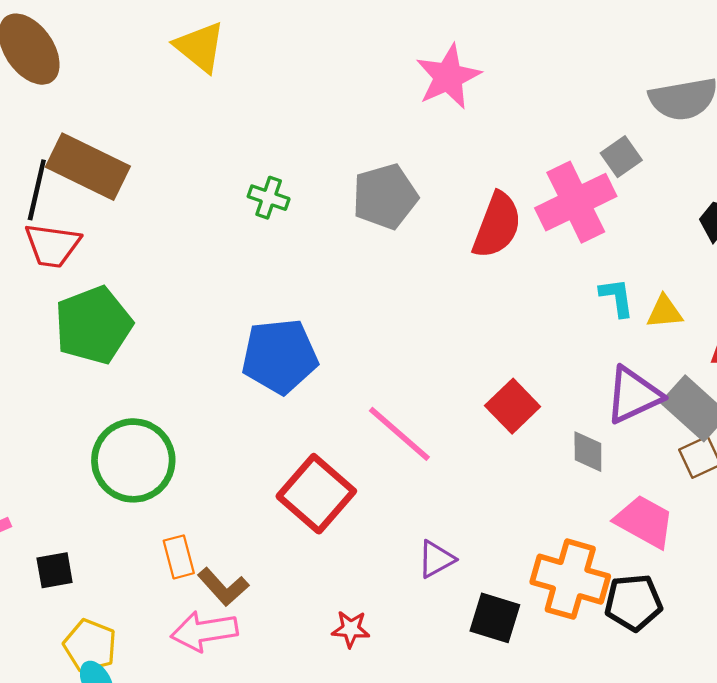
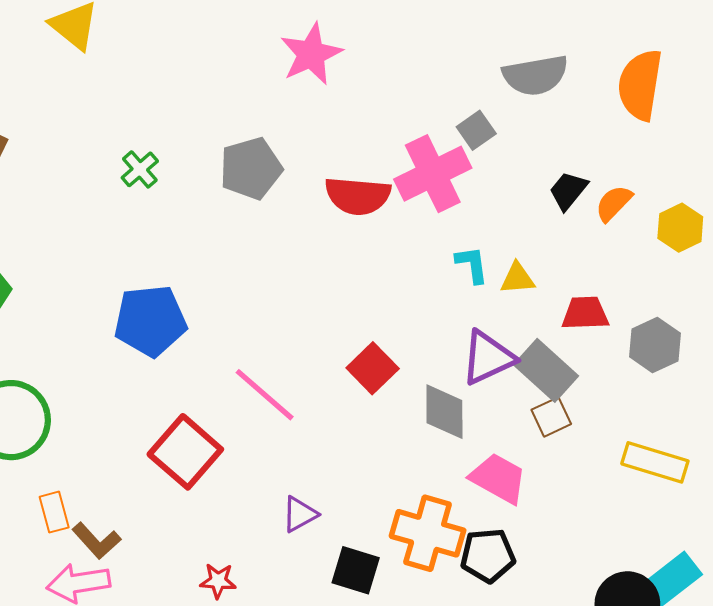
green cross: (269, 198) -> (140, 169), turned 30
red semicircle: (497, 225) -> (358, 196), turned 74
gray diamond: (588, 452) -> (444, 412), size x1.4

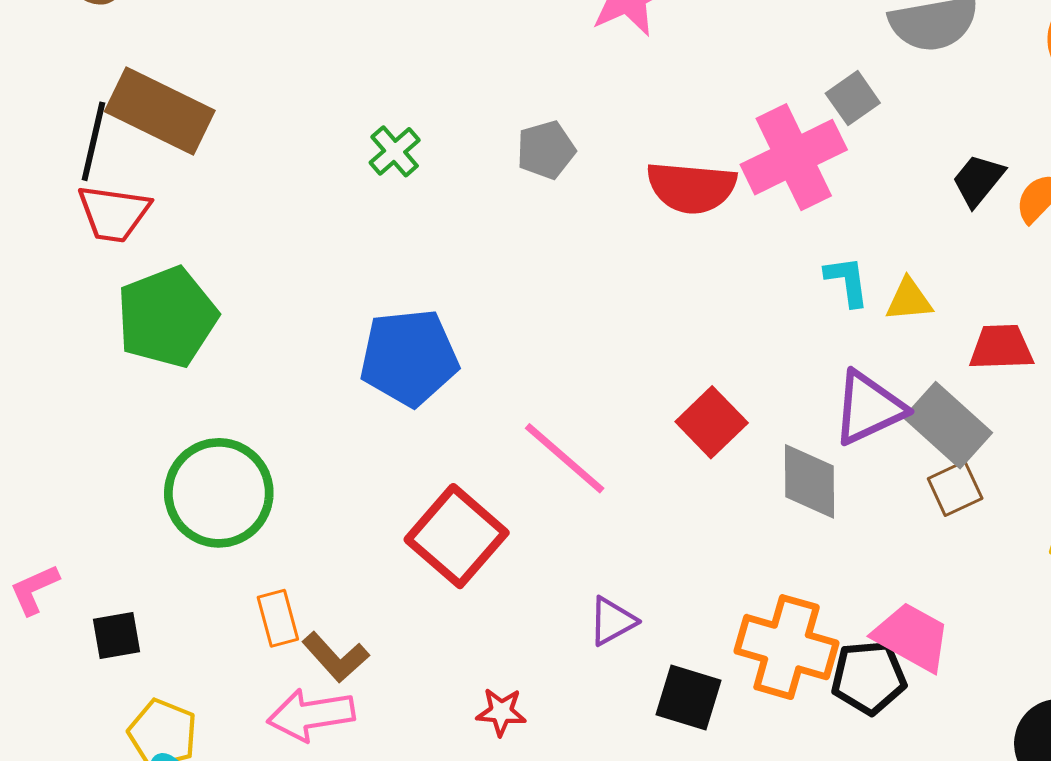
gray pentagon: (251, 168) -> (546, 150), size x0.7
pink trapezoid: (498, 478) -> (912, 637), moved

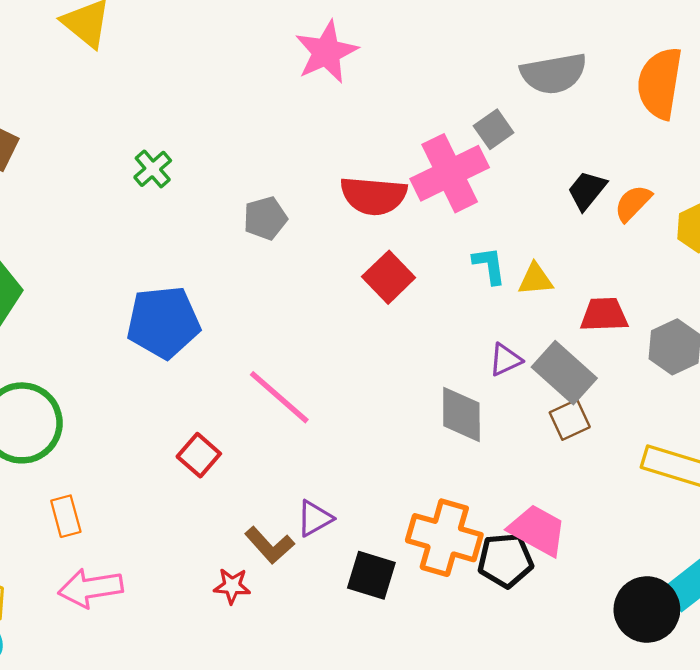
gray pentagon: (546, 150) -> (265, 218), moved
purple triangle: (869, 408) -> (505, 360), size x0.6
red square: (712, 422) -> (389, 277), moved
red square: (457, 536) -> (199, 455), size x0.6
brown L-shape: (336, 657) -> (270, 545), moved

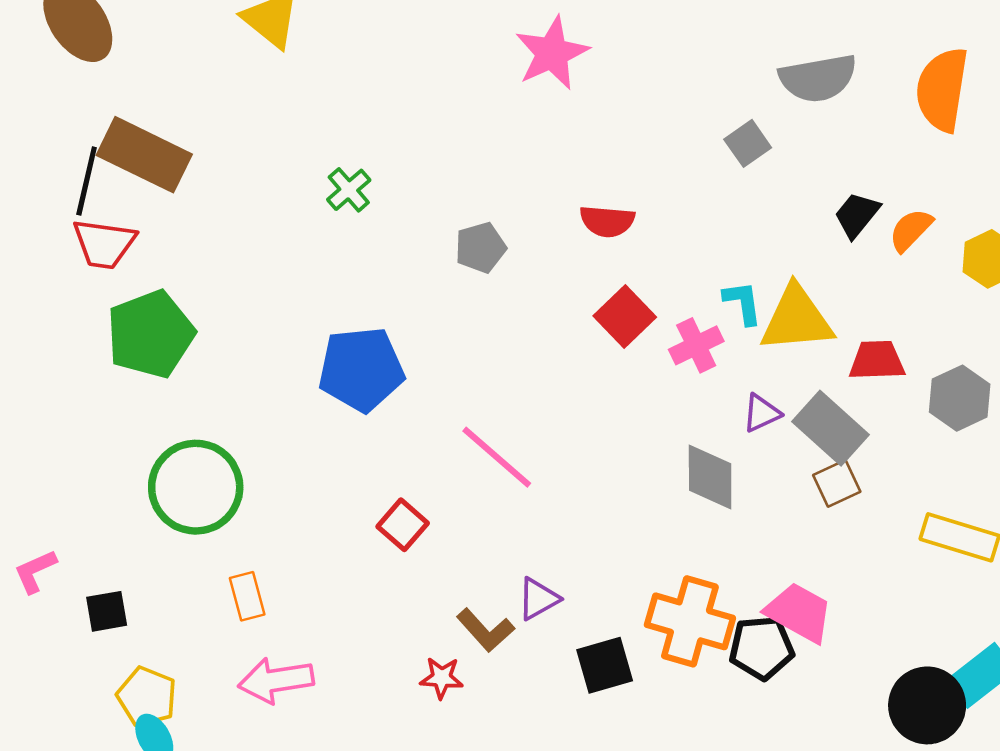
pink cross: (450, 173) -> (696, 345), moved, size x0.6
red semicircle: (374, 196) -> (607, 221), size x0.7
yellow triangle: (535, 279) -> (797, 319), size x1.8
black square: (371, 575) -> (605, 665), turned -33

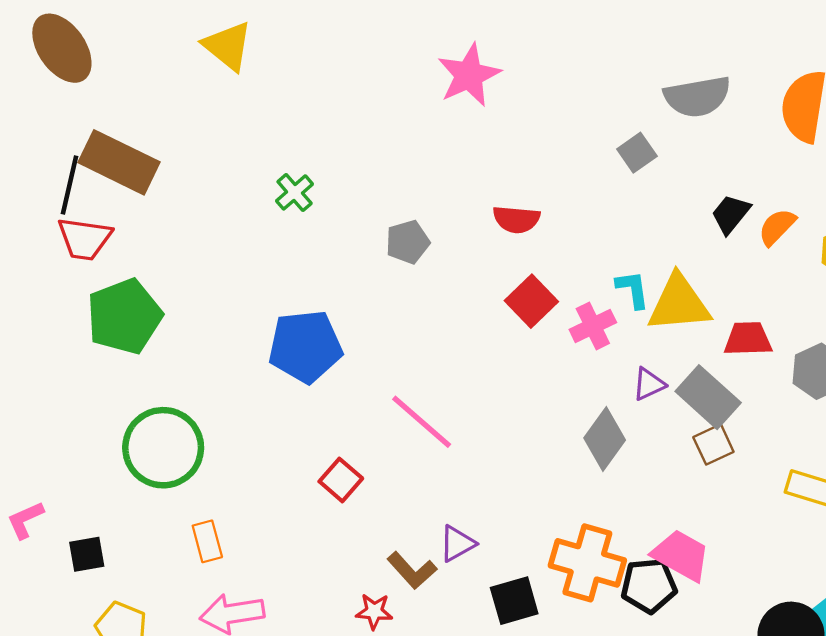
gray diamond: (710, 477) -> (605, 439), turned 36

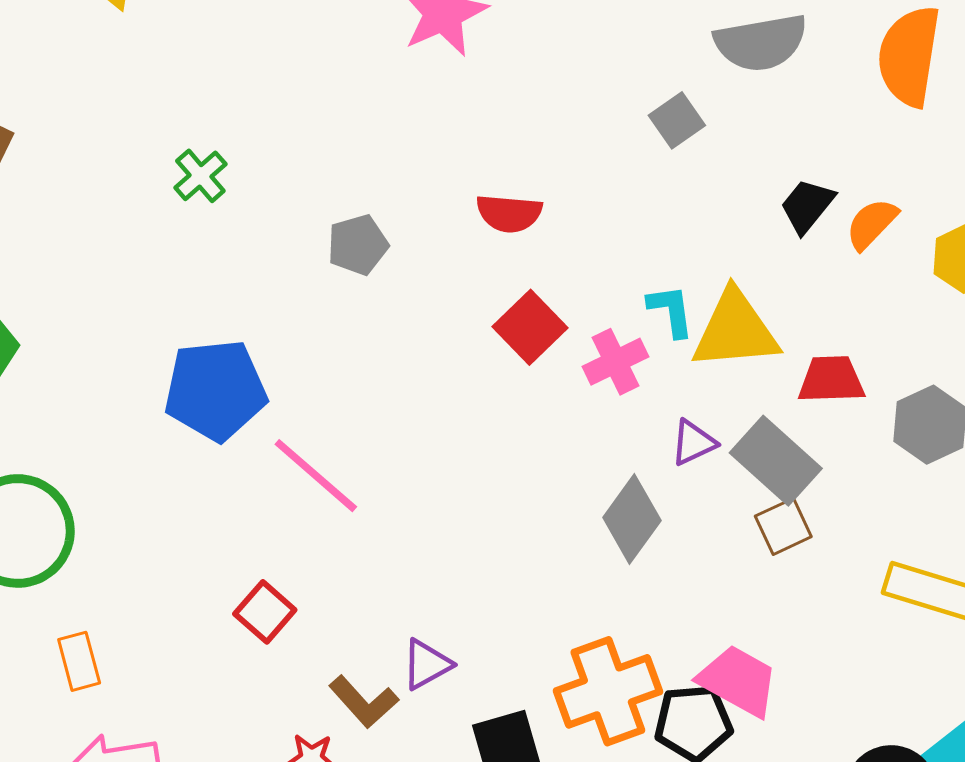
pink line: (422, 422) -> (316, 476), moved
red square: (341, 480) -> (265, 612), moved
orange cross: (587, 563) -> (608, 691), turned -36

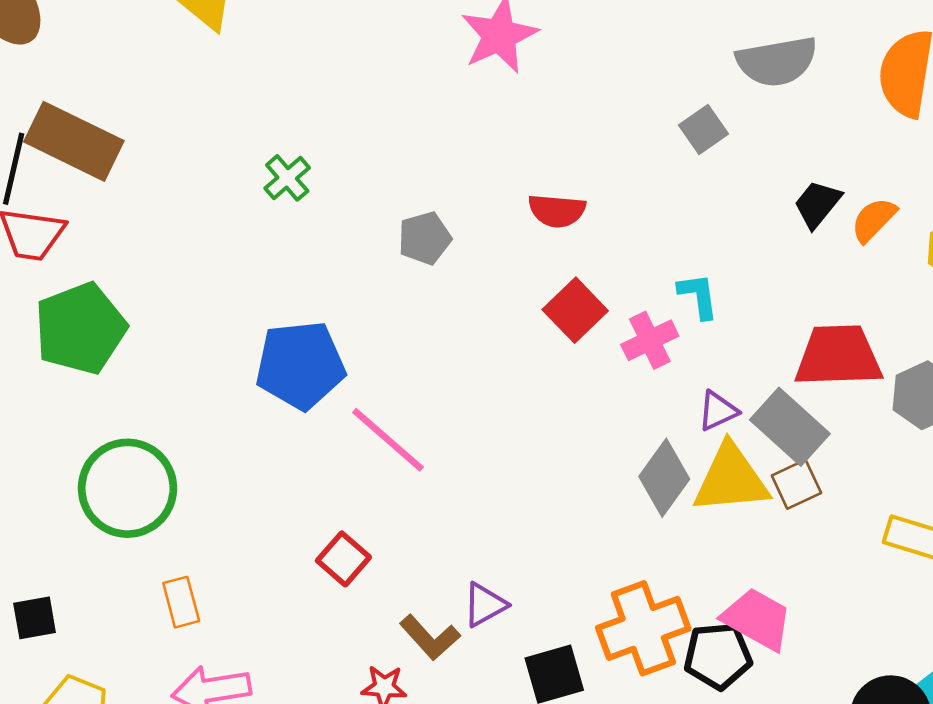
yellow triangle: (735, 330) -> (731, 479), moved
red trapezoid: (831, 380) -> (838, 356), size x1.5

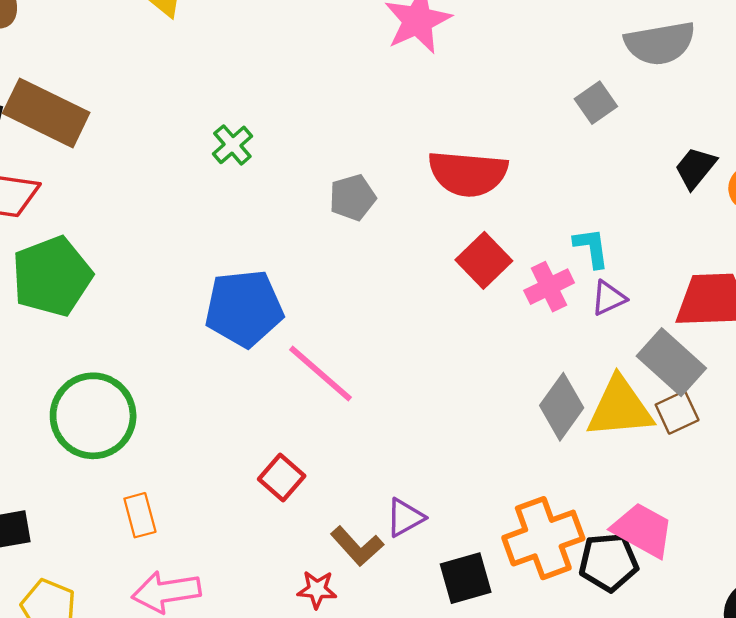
red semicircle: (557, 211) -> (468, 174), size x1.6
purple triangle: (718, 411) -> (608, 298), moved

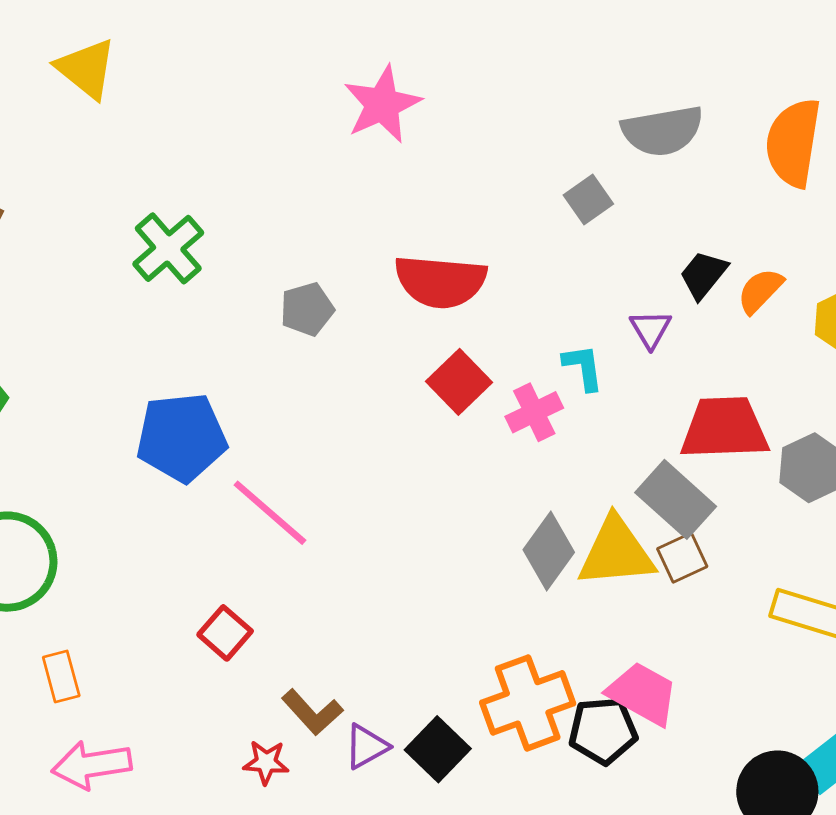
green cross: (232, 145) -> (168, 248), size x1.5
purple triangle: (608, 298) -> (651, 329), moved, turned -36
purple triangle: (405, 518) -> (366, 747), moved
black square: (466, 578) -> (438, 749), turned -30

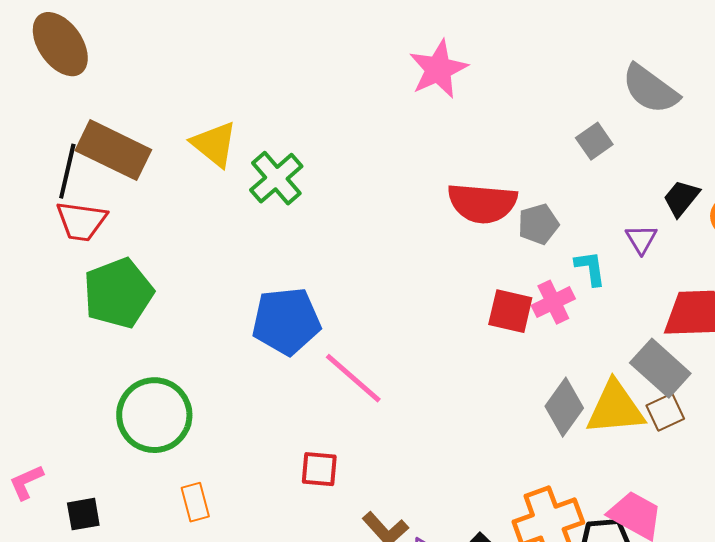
yellow triangle: (86, 69) -> (214, 144), moved
gray semicircle: (662, 131) -> (650, 89), turned 46
gray pentagon: (307, 309) -> (538, 224), moved
red square: (459, 382) -> (510, 311), moved, turned -33
red square: (225, 633) -> (319, 469), turned -36

